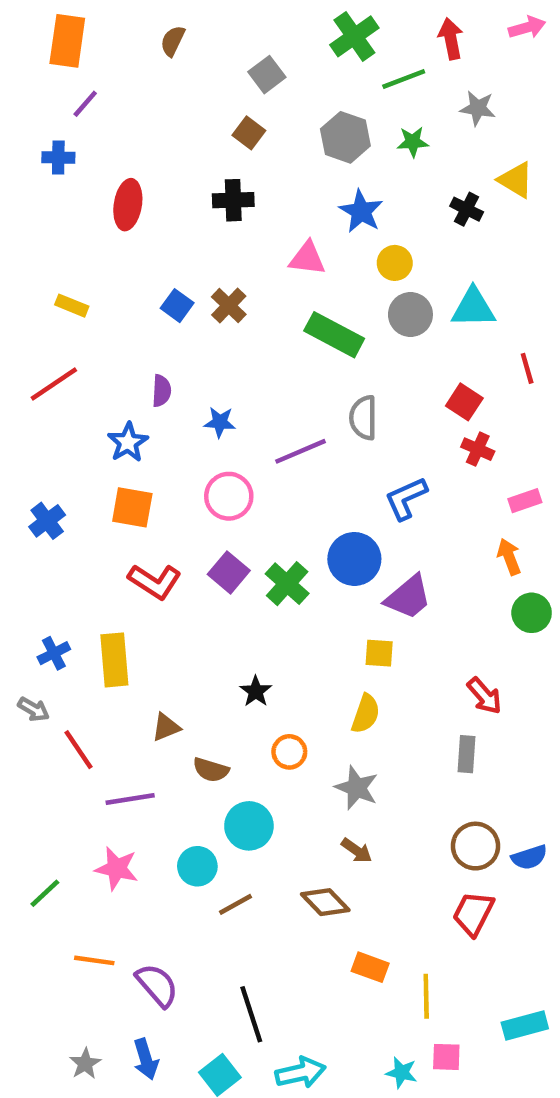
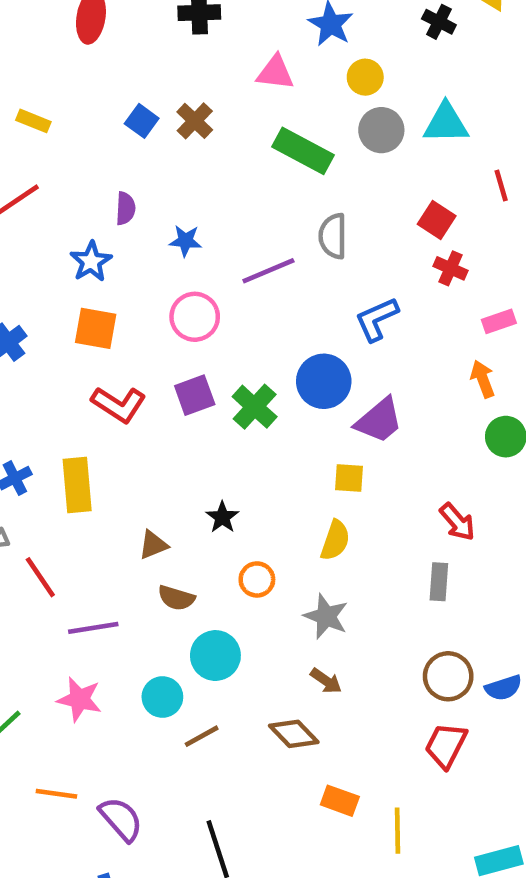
purple square: (229, 572) -> (195, 395), turned 30
brown triangle: (166, 727) -> (153, 545), moved

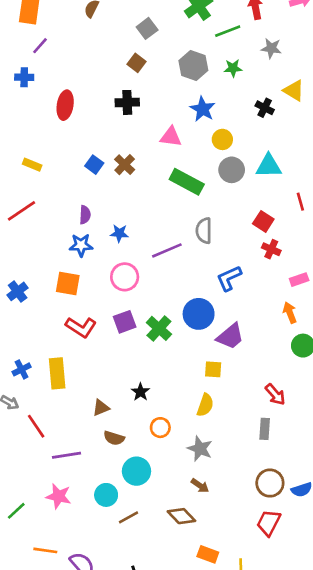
blue star: (91, 261) -> (81, 245), moved, turned 30

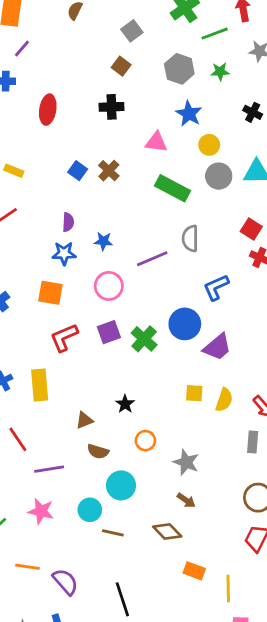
red L-shape: (81, 327) -> (64, 338), turned 124
yellow square: (213, 369) -> (194, 393), moved
yellow semicircle: (205, 405) -> (224, 400), moved
brown line: (129, 517) -> (113, 533), turned 42

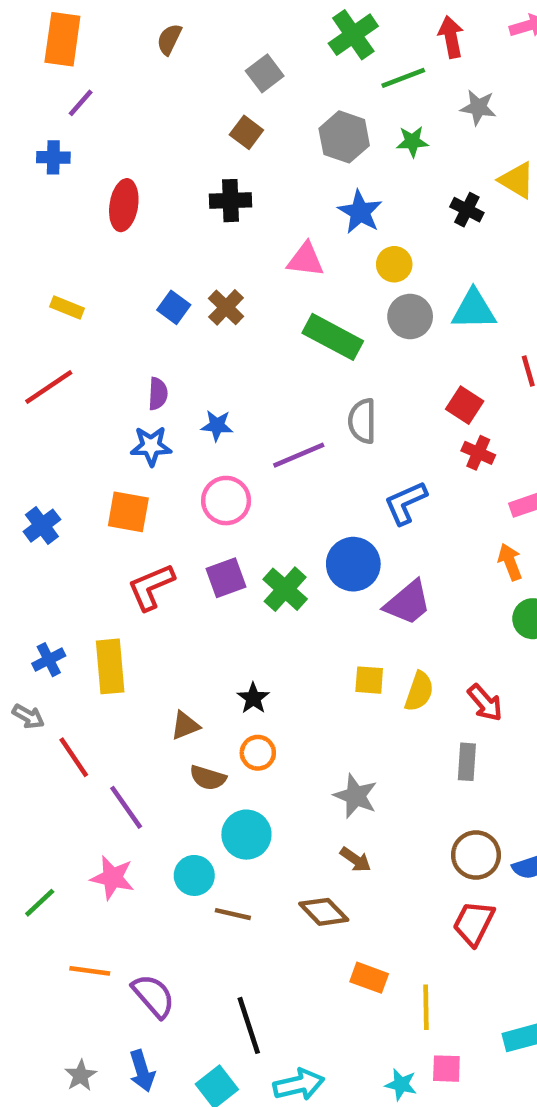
orange circle: (145, 441) -> (258, 753), moved
purple line: (49, 469) -> (126, 807), turned 64

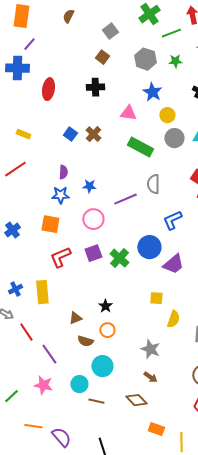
blue cross: (53, 157) -> (17, 68), size x1.6
yellow semicircle: (419, 691) -> (173, 319), moved

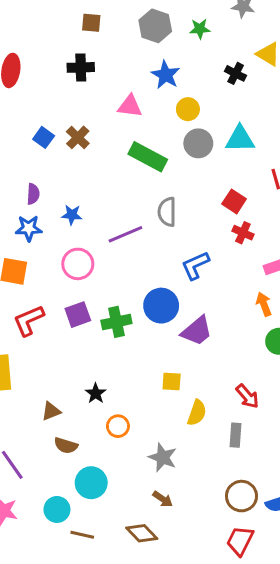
brown square: (102, 57) -> (91, 23), turned -32
green cross: (119, 258) -> (116, 322), turned 36
orange circle: (107, 330) -> (118, 426), moved

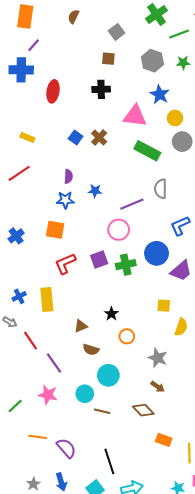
pink triangle: (130, 106) -> (135, 116), size x1.4
pink circle: (78, 264) -> (119, 230), moved

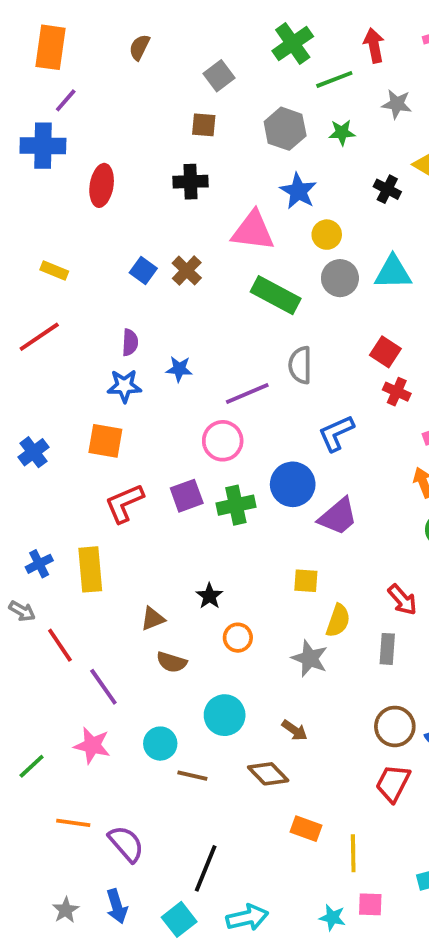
gray star: (158, 358) -> (310, 658), moved
cyan circle: (108, 375) -> (225, 715), moved
black line: (109, 461) -> (206, 868), turned 40

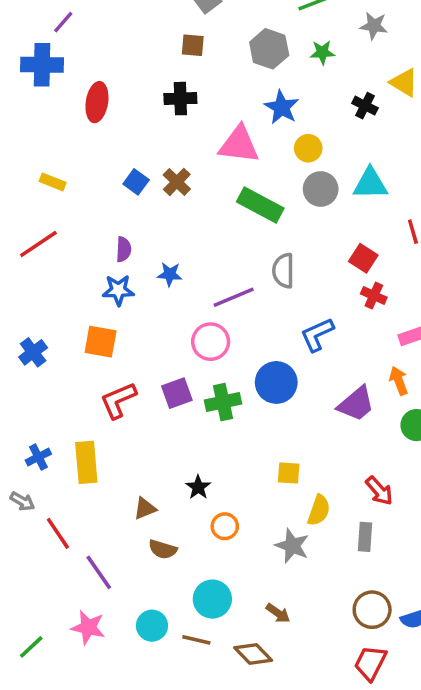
purple trapezoid: (338, 516) -> (356, 404), moved
brown line: (192, 776) -> (196, 640), moved

